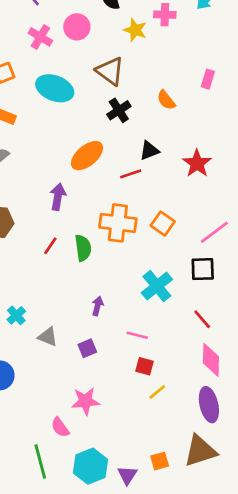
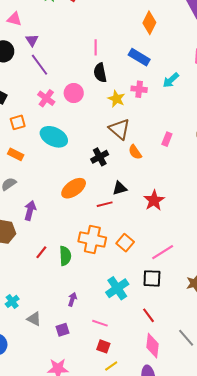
brown triangle: (110, 71) -> (119, 129), moved
purple arrow: (58, 197) -> (30, 210), moved

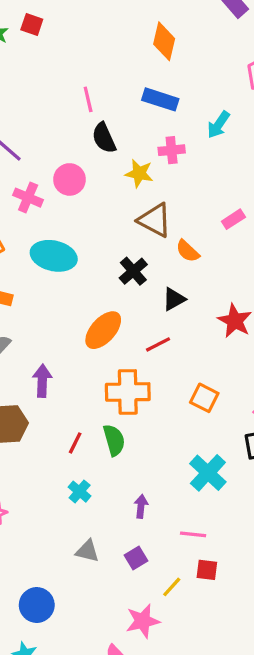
pink rectangle: (167, 139) -> (233, 219), turned 48
black triangle: (120, 188) -> (174, 299), moved
orange cross: (92, 240) -> (128, 392), moved
cyan cross: (12, 301) -> (80, 492), moved
yellow line: (111, 366) -> (172, 587), moved

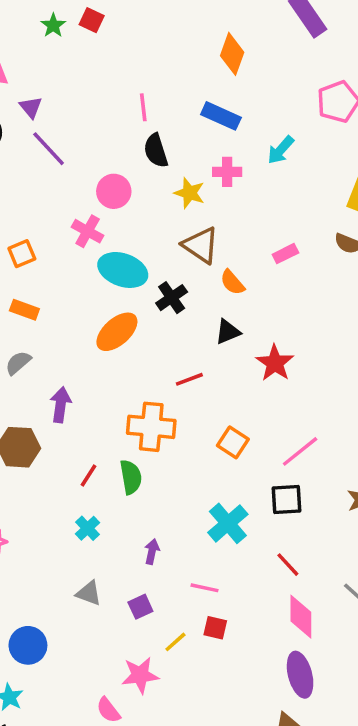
pink cross: (28, 198) -> (88, 231), moved
cyan ellipse: (54, 256) -> (123, 270), moved
black triangle: (174, 299) -> (228, 332), moved
orange ellipse: (103, 330) -> (117, 332), moved

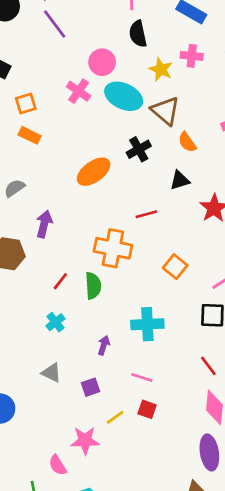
cyan ellipse: (123, 270) -> (124, 96), moved
orange rectangle: (24, 310) -> (30, 135), moved
cyan cross: (228, 523) -> (147, 324), moved, turned 32

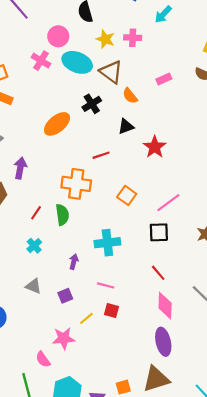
pink cross: (192, 56) -> (133, 38), moved

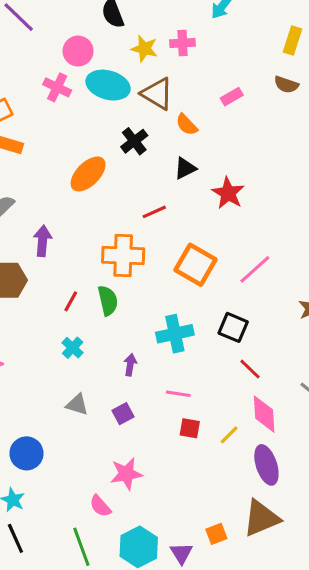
orange square: (127, 195) -> (195, 265), size x1.5
black square: (159, 232) -> (233, 327), moved, turned 30
yellow line: (86, 318) -> (229, 435), moved

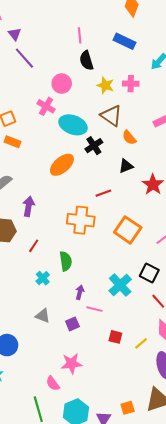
cyan ellipse: (108, 85) -> (73, 125), moved
red line: (71, 301) -> (34, 246), moved
green semicircle: (108, 301) -> (66, 261), moved
cyan cross: (175, 334) -> (120, 285), moved, turned -35
pink line: (178, 394) -> (94, 309), moved

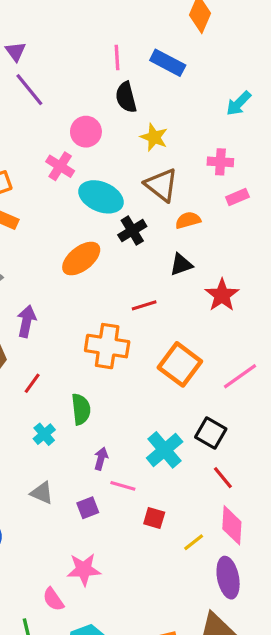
blue rectangle: (124, 41) -> (168, 63), moved
pink cross: (131, 84) -> (220, 162), moved
orange semicircle: (129, 138) -> (188, 220), turned 112
red square: (115, 337) -> (154, 518), moved

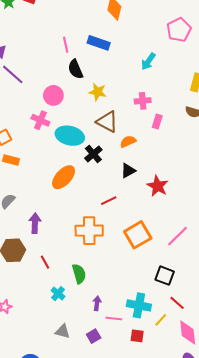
pink rectangle: (237, 197) -> (157, 122), turned -40
orange square: (180, 364) -> (138, 235), turned 32
red line: (32, 383) -> (45, 262), turned -56
cyan cross: (165, 450) -> (139, 305), moved, turned -30
yellow line: (194, 542) -> (161, 320), moved

